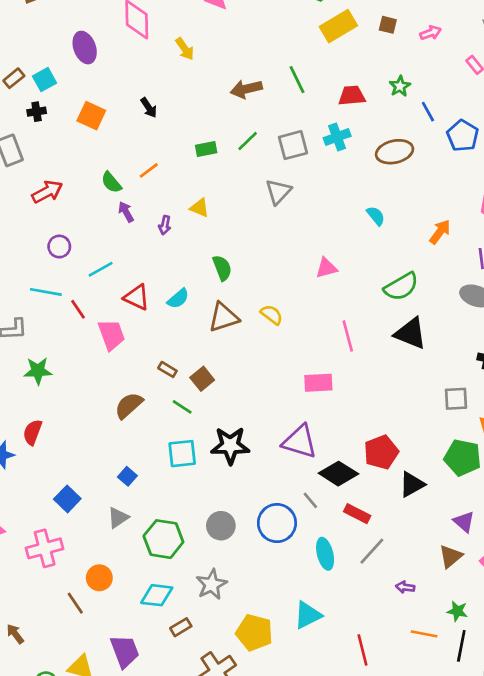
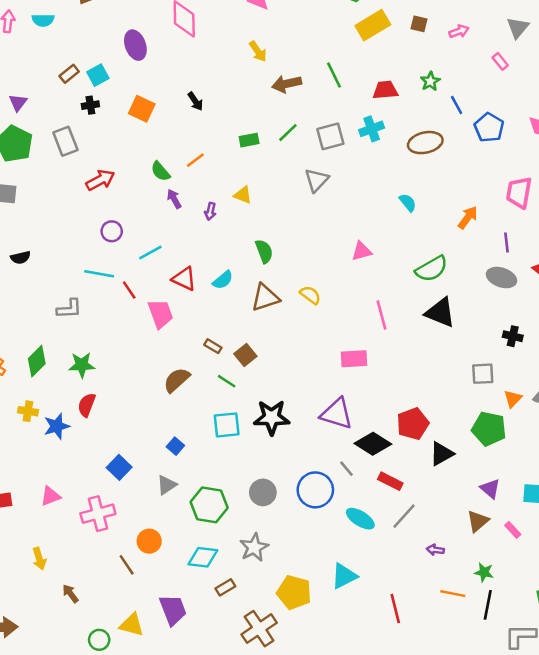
yellow arrow: (185, 49) -> (258, 51), moved
green star: (38, 371) -> (82, 365), moved
cyan ellipse: (325, 554) -> (360, 519), turned -44

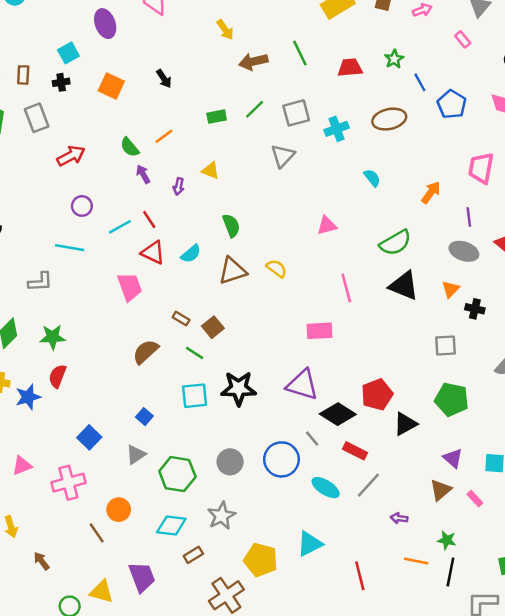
brown rectangle: (69, 74) -> (23, 75), moved, turned -48
cyan cross: (372, 129) -> (337, 129), moved
red line: (129, 290) -> (149, 219), moved
orange triangle: (513, 399) -> (450, 289), moved

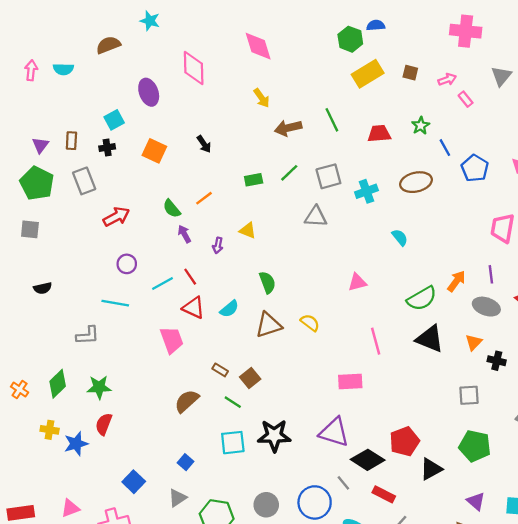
pink rectangle: (463, 39) -> (466, 99), moved
gray triangle: (283, 156) -> (316, 217), turned 50
orange arrow: (431, 193) -> (456, 281), moved

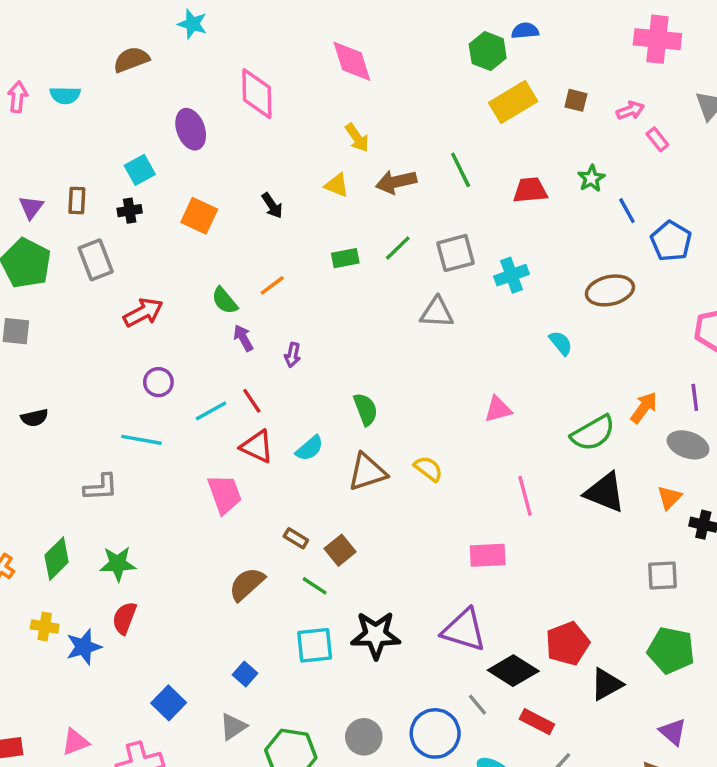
brown ellipse: (416, 182) -> (610, 290), moved
yellow triangle: (248, 230) -> (337, 185), moved

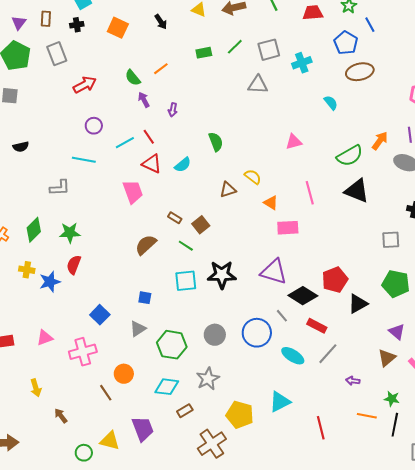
blue pentagon: (671, 241) -> (346, 43), moved
brown triangle: (367, 472) -> (228, 190), moved, size x0.7
orange triangle: (669, 498) -> (271, 203), moved, turned -42
blue square: (245, 674) -> (145, 298), turned -32

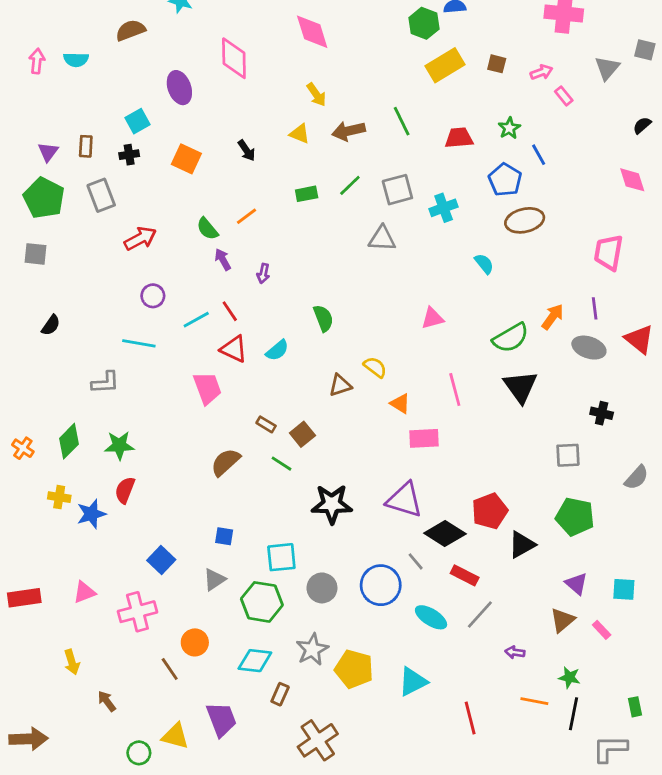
black semicircle: (21, 147) -> (51, 325), turned -42
black triangle: (357, 191) -> (520, 387), turned 32
cyan square: (186, 281) -> (281, 557), moved
brown rectangle: (185, 411) -> (280, 694), turned -35
yellow pentagon: (240, 415) -> (354, 669), moved

